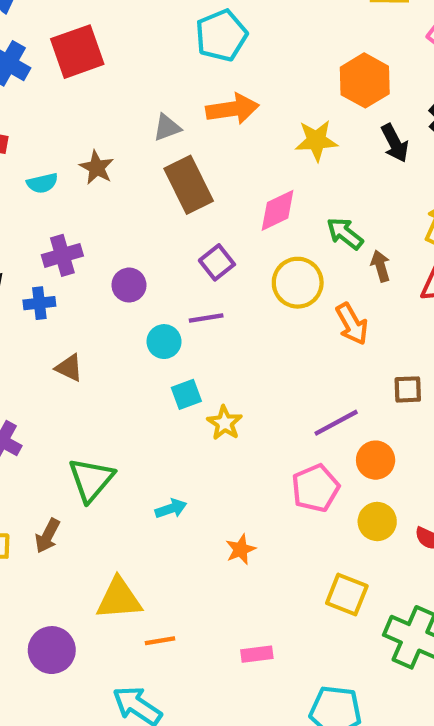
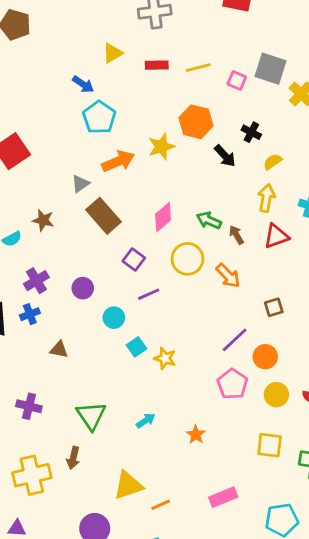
yellow star: (316, 140) -> (161, 147), moved
purple line: (206, 318) -> (149, 294), moved
pink rectangle: (257, 654) -> (223, 497), size x1.4

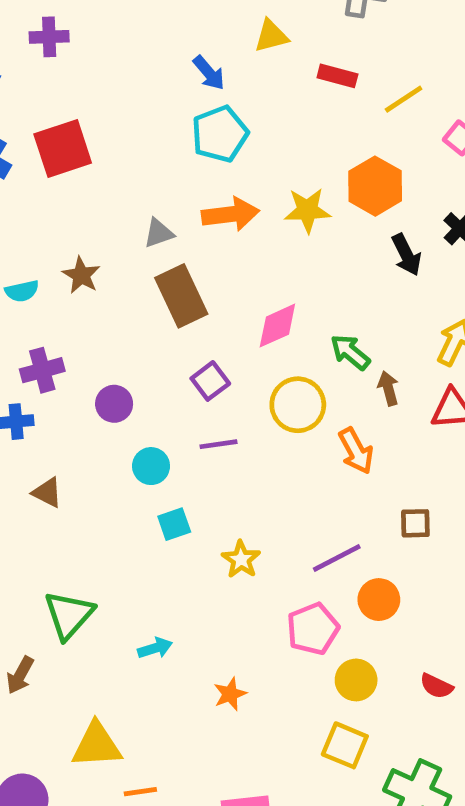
yellow line: (198, 68) -> (404, 99), turned -35
yellow star: (165, 358) -> (241, 559), moved
yellow circle: (276, 395) -> (356, 680), moved

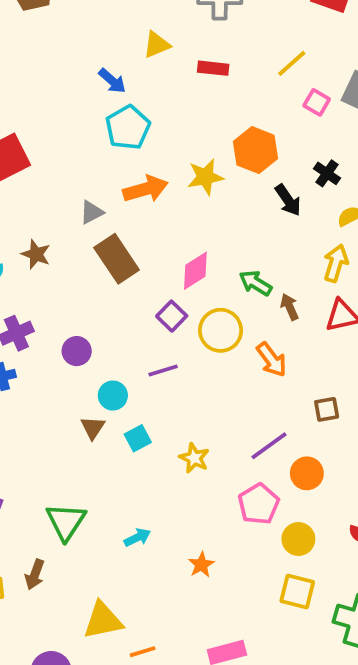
yellow line: (404, 99) -> (292, 63), moved
purple square: (210, 381) -> (172, 316), moved
brown triangle: (47, 493) -> (93, 428), moved, turned 45

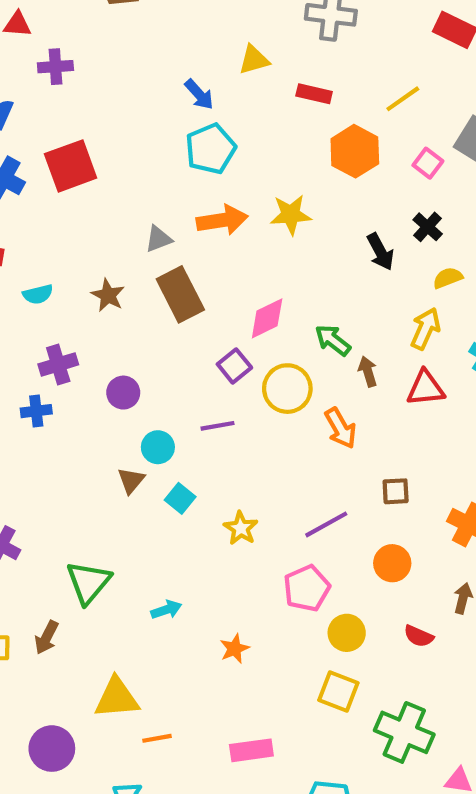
pink square: (317, 102) -> (428, 163), moved
orange hexagon: (256, 150) -> (355, 151), moved
brown star: (36, 254) -> (108, 295), moved
cyan square: (138, 438) -> (180, 498), turned -30
orange circle: (307, 473) -> (392, 563), moved

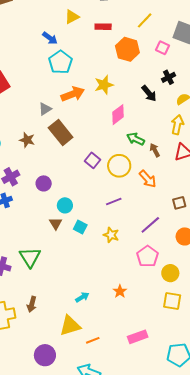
black cross: (428, 227) -> (169, 77), turned 32
pink diamond: (267, 318) -> (118, 115), moved
purple line: (218, 426) -> (114, 201), moved
green triangle: (88, 582) -> (30, 257), moved
cyan arrow: (166, 610) -> (82, 297), moved

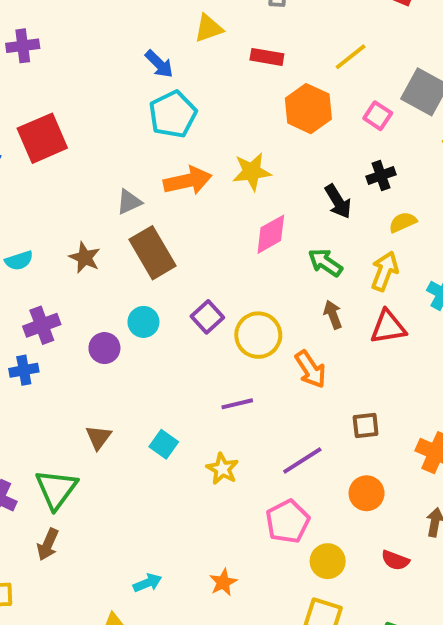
green arrow: (136, 139) -> (325, 263), moved
cyan circle: (65, 205) -> (143, 322), moved
brown triangle: (56, 223) -> (98, 437), moved
brown arrow: (32, 304) -> (48, 544), moved

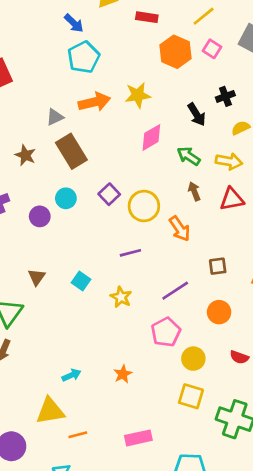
pink square: (378, 116) -> (212, 49), moved
yellow arrow: (385, 271) -> (229, 161), turned 80

